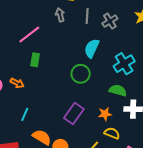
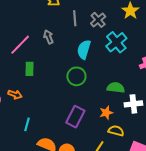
gray arrow: (60, 15) -> (49, 37), moved
cyan cross: (124, 64) -> (116, 42), moved

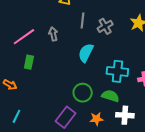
cyan cross: (116, 42) -> (117, 71), moved, turned 35
green circle: (76, 76) -> (83, 93), moved

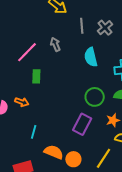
cyan semicircle: (86, 53) -> (91, 57), turned -30

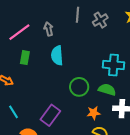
cyan semicircle: (91, 57) -> (57, 55), moved
purple rectangle: (82, 124) -> (50, 115), moved
cyan line: (34, 132) -> (13, 112), turned -56

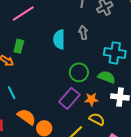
gray arrow: (49, 29) -> (83, 33), moved
green rectangle: (25, 58) -> (19, 46), moved
purple rectangle: (50, 115) -> (69, 98), moved

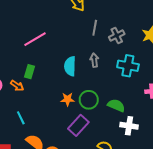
cyan cross: (115, 53) -> (128, 66), moved
orange star: (91, 99) -> (68, 99), moved

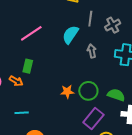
cyan semicircle: (70, 66) -> (70, 35), moved, turned 36
cyan line: (21, 118) -> (22, 113), turned -64
purple rectangle: (78, 125) -> (93, 119), moved

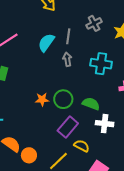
gray line: (90, 19) -> (68, 36), moved
gray cross: (113, 25) -> (94, 23), moved

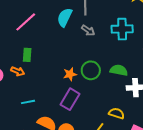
gray arrow: (67, 59) -> (88, 30), turned 144
purple rectangle: (68, 127) -> (70, 99), moved

